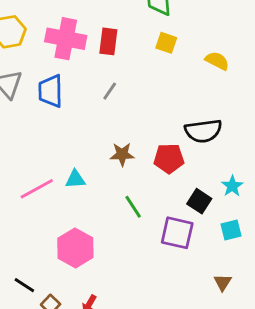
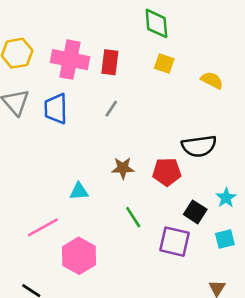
pink line: (37, 189) -> (43, 227), moved

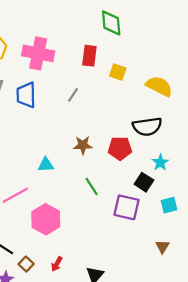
red rectangle: (110, 62) -> (89, 56), moved
yellow square: (164, 63) -> (118, 72), moved
yellow semicircle: (212, 80) -> (159, 86), moved, size x1.4
cyan star: (226, 198) -> (160, 163), moved

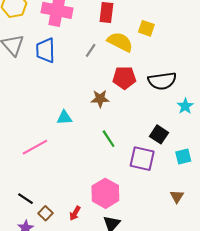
yellow square: (118, 72) -> (146, 28), moved
yellow semicircle: (159, 86) -> (120, 42), moved
red pentagon: (120, 148) -> (124, 78), moved
cyan star: (160, 163) -> (185, 106), moved
pink hexagon: (46, 219) -> (105, 193), moved

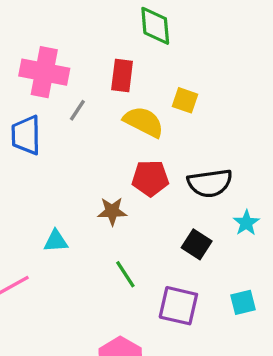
gray line: (91, 50) -> (77, 110), moved
black square: (159, 134) -> (197, 244), moved

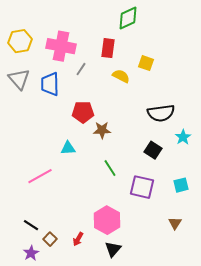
green diamond: (155, 26) -> (128, 18), turned 70
yellow semicircle: (144, 122) -> (121, 76), size x0.7
red pentagon: (150, 178) -> (83, 112), moved

